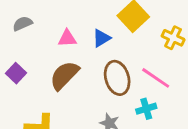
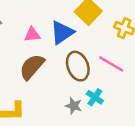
blue triangle: (102, 38) -> (62, 32), size x1.5
cyan cross: (146, 109) -> (95, 97), moved, turned -35

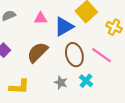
pink triangle: (32, 35) -> (41, 18), moved
gray star: (74, 106) -> (61, 83), moved

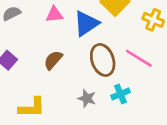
brown semicircle: (37, 52) -> (53, 60), size x0.7
cyan cross: (86, 81) -> (120, 94), turned 32

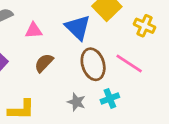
pink triangle: (54, 15) -> (34, 30), moved
blue triangle: (86, 23) -> (78, 27), turned -44

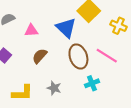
gray star: (76, 102) -> (54, 88), moved

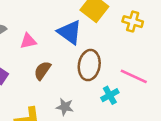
pink line: (107, 56) -> (134, 76), moved
brown ellipse: (78, 57) -> (89, 65), turned 35

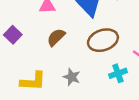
brown ellipse: (89, 65) -> (103, 40), turned 52

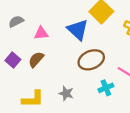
brown semicircle: (56, 37) -> (36, 59), moved

